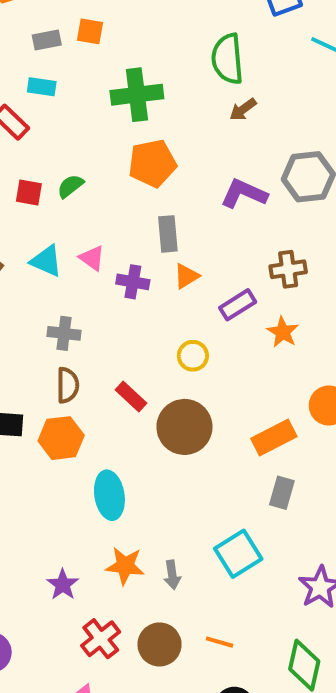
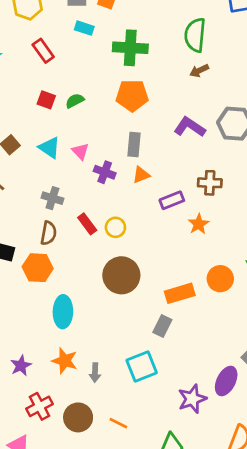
cyan rectangle: (42, 87) -> (84, 28), moved
yellow circle: (193, 356) -> (115, 227), moved
red rectangle: (131, 397) -> (87, 224), moved
gray rectangle: (282, 493) -> (162, 326), moved

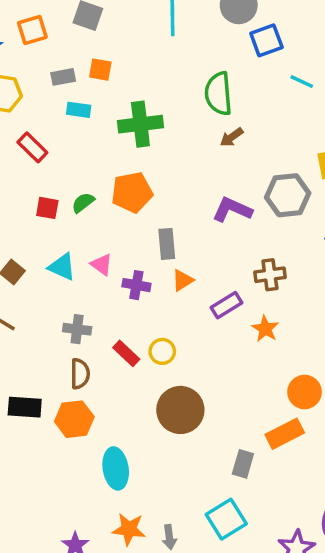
orange pentagon: (132, 95) -> (132, 192), moved
orange rectangle: (180, 293) -> (285, 434), moved

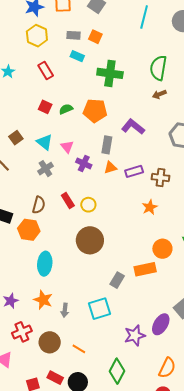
purple L-shape: (232, 210) -> (133, 127), moved
purple rectangle: (227, 305) -> (134, 171), moved
gray cross: (77, 329) -> (45, 169), moved, turned 35

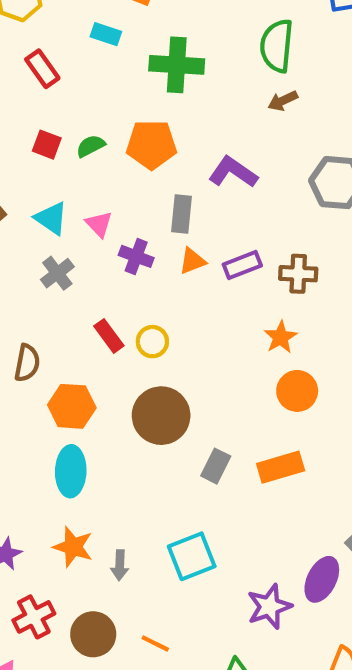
brown semicircle: (39, 205) -> (27, 363), moved
orange hexagon: (29, 230) -> (72, 406), moved
orange circle: (162, 249) -> (297, 391), moved
gray rectangle: (117, 280) -> (216, 466), moved

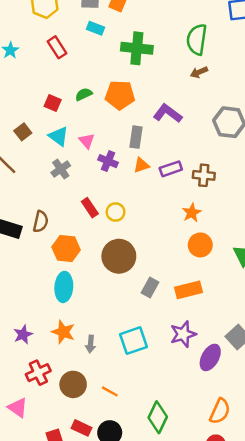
red square: (47, 145) -> (53, 103), moved
purple star: (269, 607) -> (183, 334), moved

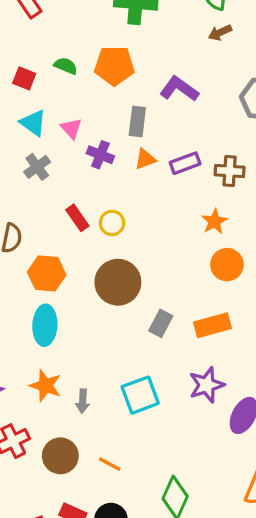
green semicircle: (84, 94) -> (66, 66), turned 49

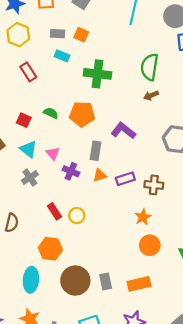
orange hexagon: (47, 273) -> (50, 249), moved
brown circle: (118, 282) -> (75, 281), moved
gray rectangle: (161, 323) -> (106, 281), turned -42

